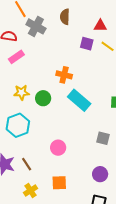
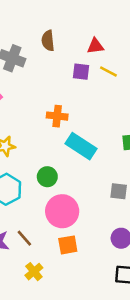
green circle: (43, 98) -> (47, 177), moved
pink circle: (58, 148) -> (62, 211), size x1.6
orange square: (59, 183) -> (68, 245), moved

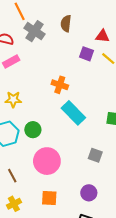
green circle: (47, 177) -> (33, 130), moved
orange square: (68, 245) -> (49, 198), moved

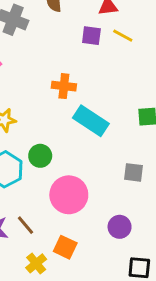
purple circle: (89, 193) -> (120, 227), moved
orange square: (49, 198) -> (65, 247), moved, turned 35

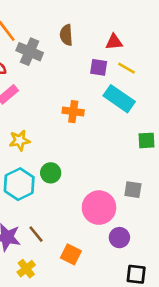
cyan rectangle: (91, 121) -> (119, 99), moved
pink circle: (69, 195) -> (99, 208), moved
yellow cross: (36, 263) -> (26, 269), moved

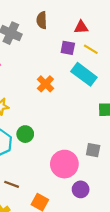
orange cross: (73, 112) -> (45, 84), turned 35
brown line: (36, 234) -> (12, 184), turned -32

